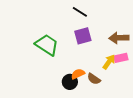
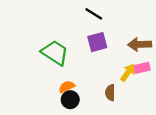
orange semicircle: (78, 74) -> (67, 87), moved
brown semicircle: (94, 79) -> (110, 93), turned 56
black circle: (70, 82) -> (70, 100), moved

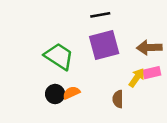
black line: (94, 14) -> (100, 15), turned -42
purple square: (97, 42) -> (104, 45), size x1.4
black circle: (70, 100) -> (55, 94), moved

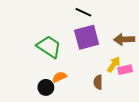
black line: (100, 15) -> (83, 12), turned 35
pink rectangle: (152, 73) -> (125, 70), moved
black circle: (55, 94) -> (46, 87), moved

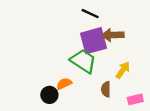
brown arrow: (124, 39) -> (113, 35), moved
green trapezoid: (49, 47) -> (83, 61), moved
pink rectangle: (125, 70) -> (135, 99), moved

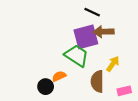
black line: (90, 14) -> (92, 12), moved
brown semicircle: (106, 89) -> (97, 81), size x1.5

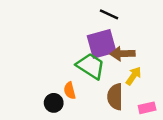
brown arrow: (104, 32) -> (123, 54), moved
orange semicircle: (59, 76) -> (70, 91), turned -80

